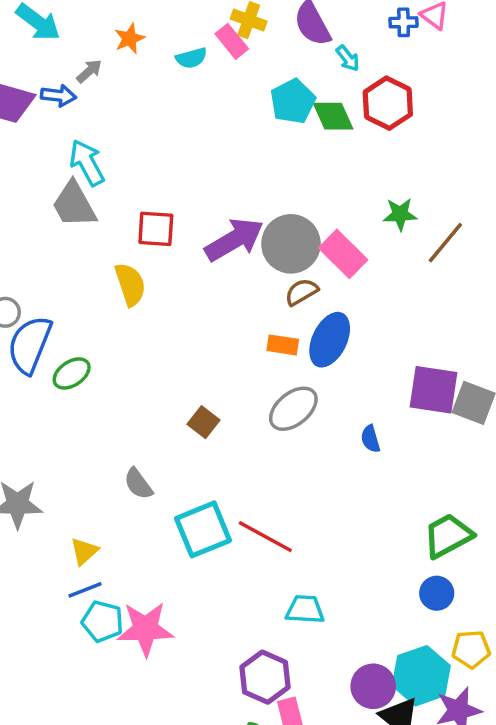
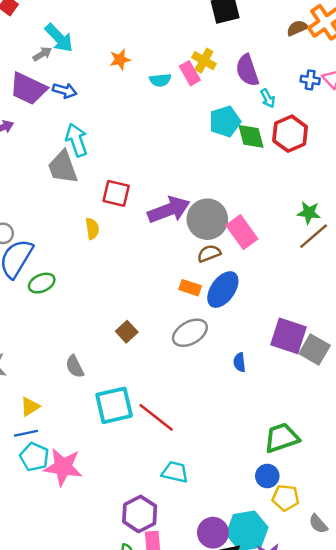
gray arrow: (89, 71) -> (42, 54), moved
green star: (400, 214) -> (309, 213), moved
yellow semicircle: (130, 284) -> (92, 229), size x0.7
yellow pentagon: (471, 649) -> (286, 498), moved

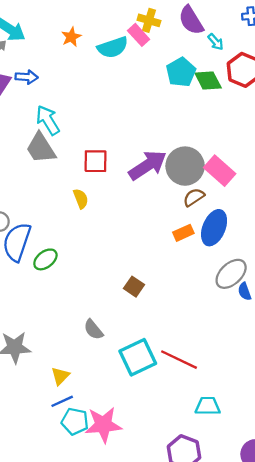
cyan semicircle: (160, 80) -> (113, 47), size x1.5
orange rectangle: (190, 288) -> (183, 233), turned -30
gray ellipse: (190, 333) -> (231, 274), moved

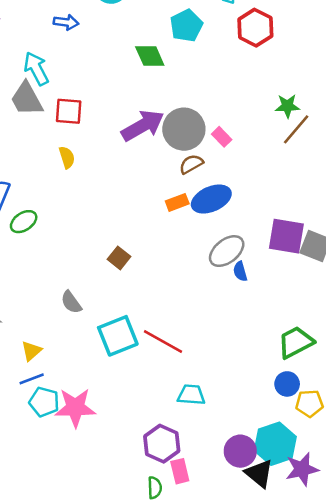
blue arrow: (27, 77) -> (66, 22), moved
green diamond: (208, 80) -> (150, 56), moved
red square: (96, 161) -> (69, 111), moved
pink rectangle: (220, 171) -> (222, 137), size x0.6
blue ellipse: (214, 228) -> (211, 199), turned 40

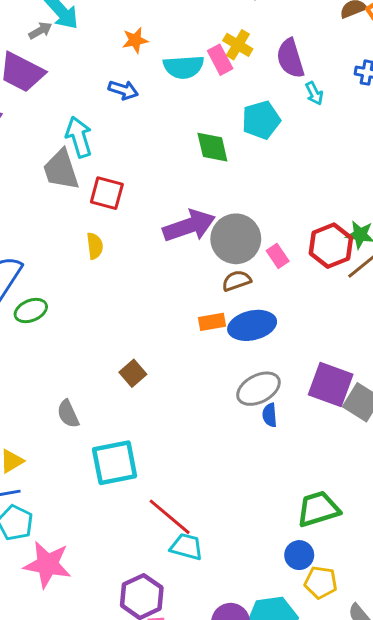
red hexagon: (255, 28) -> (331, 246), moved
red line: (163, 342) -> (170, 517), moved
pink star: (75, 408) -> (47, 564), moved

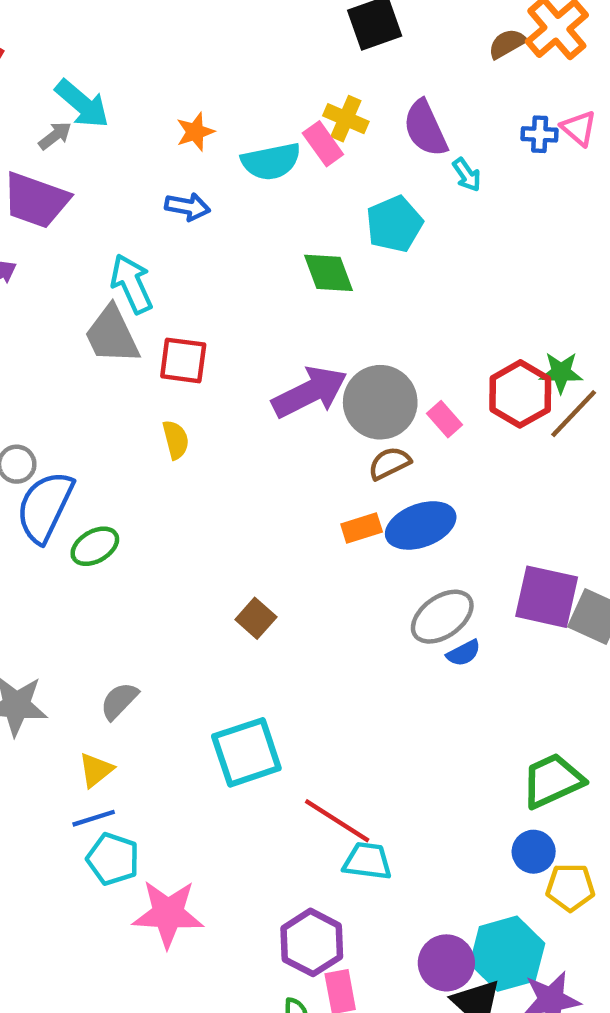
gray semicircle: (68, 414) -> (119, 701), moved, turned 76
blue semicircle: (270, 415) -> (464, 653), turned -105

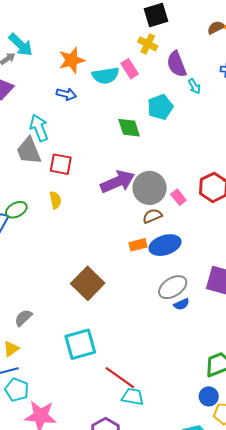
yellow cross: (346, 119) -> (148, 44), moved
orange star: (195, 132) -> (72, 60), size x1.5
green ellipse: (95, 546) -> (16, 210), moved
brown square: (256, 618) -> (88, 283), size x1.8

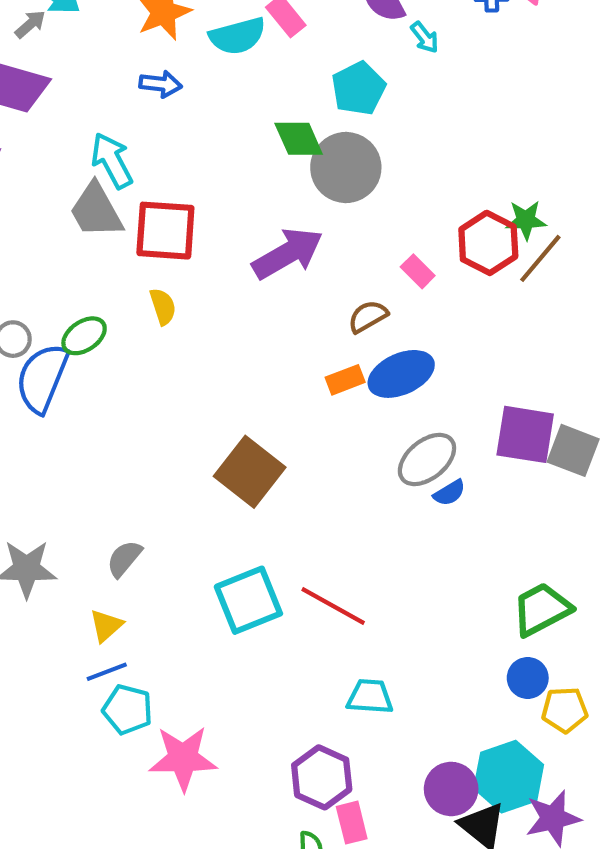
red square: (61, 164) -> (165, 231), size x1.4
gray circle: (150, 188) -> (346, 167), moved
red line: (120, 378) -> (333, 606), moved

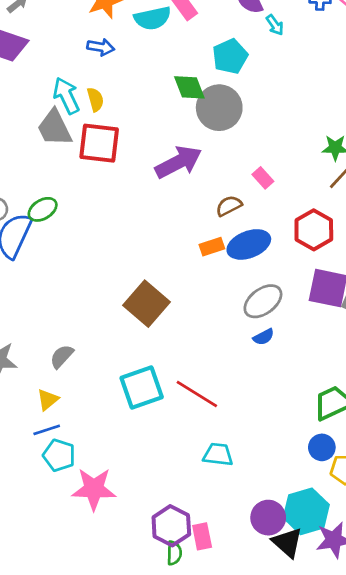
red hexagon: (488, 243) -> (314, 230), moved
yellow semicircle: (163, 307) -> (95, 99), moved
blue semicircle: (449, 493) -> (264, 337), moved
purple hexagon: (322, 777) -> (171, 526), moved

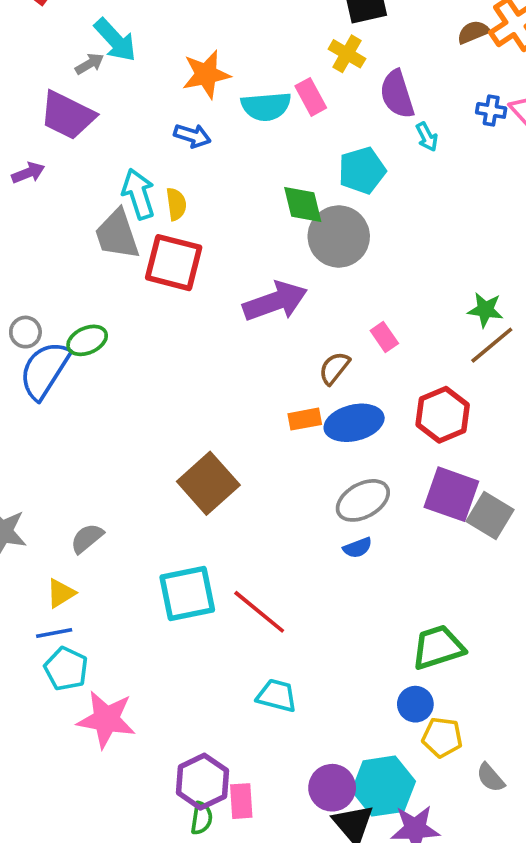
brown semicircle: (229, 206) -> (334, 368), turned -32

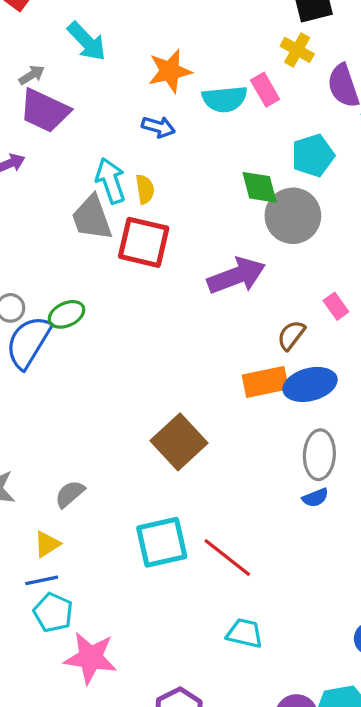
gray arrow: (90, 64) -> (32, 75), moved
orange rectangle: (305, 419) -> (265, 382), size x1.5
gray ellipse: (363, 500) -> (319, 455), turned -57

